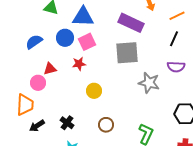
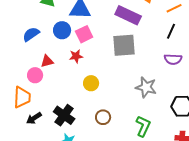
gray star: (149, 83) -> (146, 87), moved
black cross: (67, 123) -> (64, 115), size x1.5

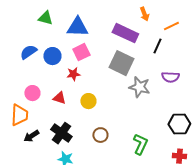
blue circle: (62, 30) -> (52, 56), moved
black line: (171, 31) -> (157, 46), moved
gray square: (124, 45) -> (121, 63), turned 30
red triangle: (47, 61) -> (59, 98), moved, turned 32
gray star: (146, 87) -> (139, 87), moved

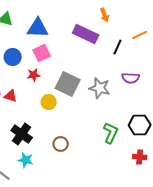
orange line: (171, 26) -> (140, 35), moved
gray square: (121, 63) -> (68, 84), moved
red triangle: (59, 98) -> (11, 96), moved
brown circle: (100, 135) -> (61, 144), moved
green L-shape: (140, 144) -> (111, 133), moved

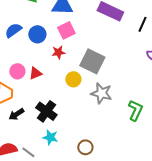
gray star: (100, 88) -> (101, 93), moved
red triangle: (11, 96) -> (35, 73), turned -40
brown circle: (61, 144) -> (85, 147), moved

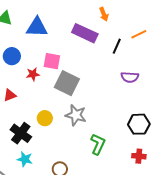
pink square: (66, 30) -> (52, 61), moved, turned 36
yellow circle: (73, 79) -> (45, 118), moved
green L-shape: (135, 110) -> (98, 144), moved

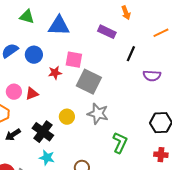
purple rectangle: (85, 33) -> (107, 32), size x0.7
black line: (117, 46) -> (131, 54), moved

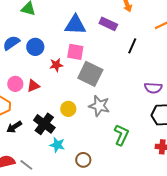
blue triangle: (59, 26) -> (75, 25), moved
purple semicircle: (152, 76) -> (153, 88), moved
cyan star: (47, 158) -> (57, 145), moved

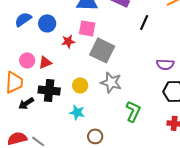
black cross: (44, 124) -> (49, 90), moved, turned -30
cyan star: (57, 145) -> (77, 112), moved

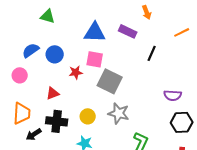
pink circle: (27, 60) -> (20, 75), moved

